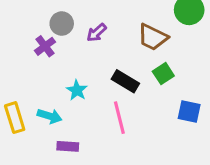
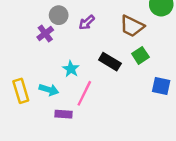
pink line: (119, 118) -> (84, 93), moved, turned 40

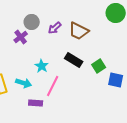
brown trapezoid: (132, 26) -> (79, 31), moved
green square: (140, 55) -> (99, 66), moved

